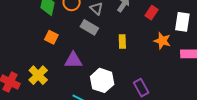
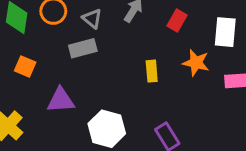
gray rectangle: (89, 27) -> (83, 48), turned -42
yellow rectangle: (122, 42) -> (152, 71), moved

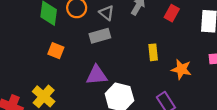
orange star: (196, 63) -> (181, 69), moved
purple triangle: (61, 100) -> (97, 75), moved

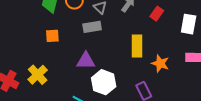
orange square: (56, 51) -> (52, 36), turned -32
yellow rectangle: (153, 52) -> (137, 46), size x1.5

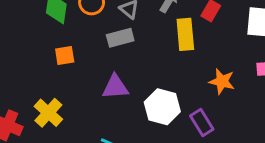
yellow rectangle: (137, 46) -> (185, 34), moved
white hexagon: (104, 82) -> (162, 107), moved

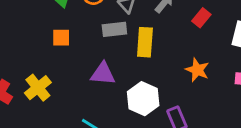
yellow rectangle: (185, 34) -> (145, 42), moved
orange star: (222, 81) -> (197, 70), moved

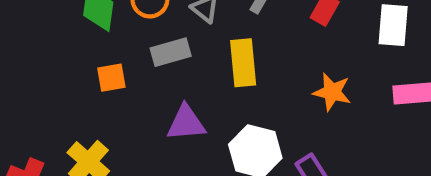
gray rectangle: (114, 29) -> (171, 52), moved

